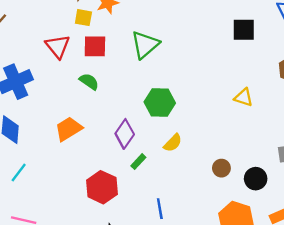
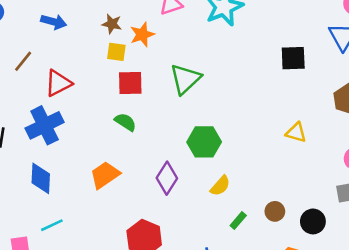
red triangle: (58, 46) -> (58, 83), moved, turned 44
green rectangle: (138, 162) -> (238, 221), moved
cyan line: (19, 172) -> (52, 225), turned 30

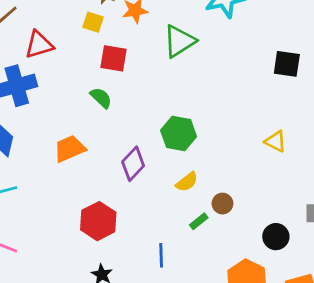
yellow square: (116, 52) -> (93, 22), moved
green triangle: (185, 79) -> (179, 41), moved
brown circle: (275, 211) -> (222, 204), moved

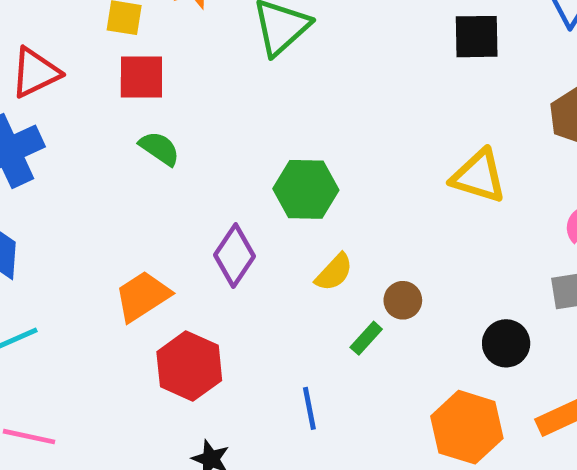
red square: (114, 58) -> (141, 77), moved
yellow triangle: (276, 141) -> (479, 176), size x1.4
orange trapezoid: (70, 149) -> (143, 296), moved

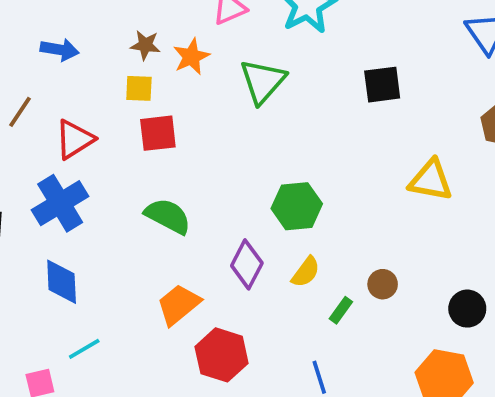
black square: (477, 37) -> (382, 85), moved
green semicircle: (159, 148) -> (168, 216), moved, size x1.4
yellow semicircle: (334, 272) -> (306, 272), moved
green rectangle: (366, 338) -> (341, 310), moved

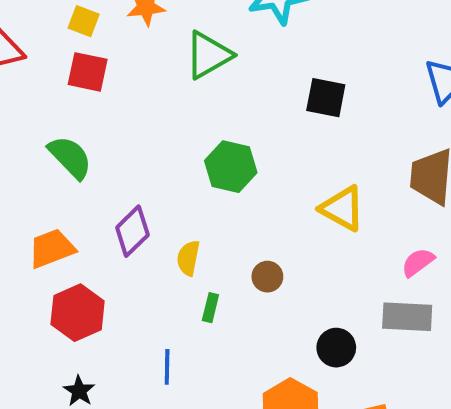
green hexagon: (297, 206) -> (231, 167), moved
yellow semicircle: (306, 272) -> (188, 258), turned 136
brown circle: (383, 284) -> (267, 277), moved
green rectangle: (341, 310) -> (210, 308), turned -40

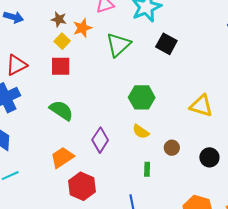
yellow square: (84, 21) -> (62, 41), moved, turned 35
black square: (326, 98) -> (166, 44), moved, turned 30
yellow semicircle: (188, 258) -> (141, 132), moved, turned -54
black circle: (336, 348) -> (209, 157), moved

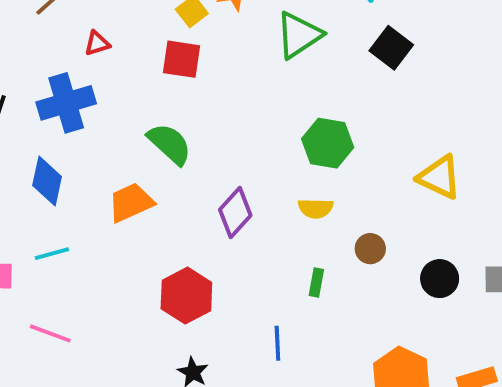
red triangle: (16, 65) -> (97, 43), size x0.6
yellow semicircle: (141, 132) -> (316, 208), turned -42
orange trapezoid: (62, 157) -> (131, 203), moved

